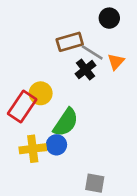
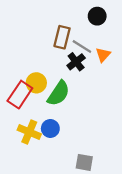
brown rectangle: (70, 42) -> (62, 37), turned -60
green semicircle: (66, 122) -> (59, 93), moved
yellow cross: (33, 149) -> (29, 132), turned 30

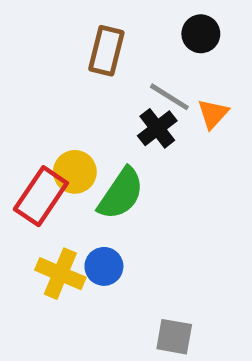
brown rectangle: (62, 37) -> (106, 51), moved

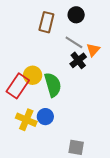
black circle: (201, 34) -> (76, 15), moved
black cross: (157, 128) -> (78, 60), moved
green semicircle: (121, 194) -> (53, 85), turned -50

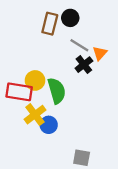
black circle: (76, 15) -> (70, 18), moved
red rectangle: (18, 86) -> (19, 92), turned 65
yellow cross: (26, 120) -> (35, 115), moved, turned 30

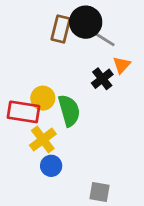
black circle: (70, 18) -> (86, 22), size x1.5
gray line: (79, 45) -> (104, 39), moved
blue circle: (49, 125) -> (51, 166), moved

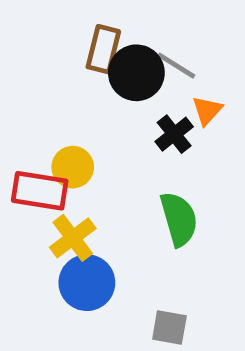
black circle: (86, 22) -> (136, 73), moved
green semicircle: (69, 111) -> (179, 219), moved
blue circle: (51, 166) -> (87, 283), size x1.5

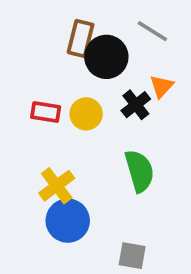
gray line: (176, 66) -> (152, 31), moved
yellow circle: (73, 167) -> (86, 114), moved
red rectangle: (40, 191) -> (46, 112), moved, size x0.7

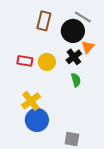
black circle: (106, 57) -> (73, 31), moved
green semicircle: (139, 171) -> (76, 80), moved, size x0.6

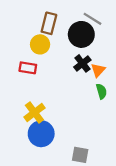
orange triangle: (88, 47) -> (98, 70), moved
yellow circle: (47, 62) -> (40, 44), moved
green semicircle: (76, 80) -> (101, 91), moved

